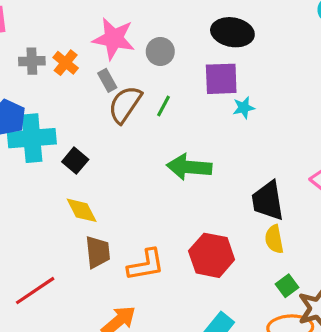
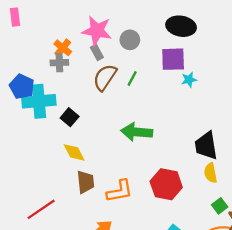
gray cross: (32, 61) -> (59, 63), moved
gray rectangle: (107, 80) -> (97, 52), moved
green arrow: (189, 167) -> (137, 132), moved

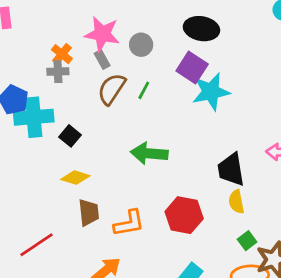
purple square: (173, 59) -> (192, 68), turned 35
cyan star: (189, 80) -> (211, 92), size x2.0
yellow diamond: (74, 152) -> (75, 178), turned -45

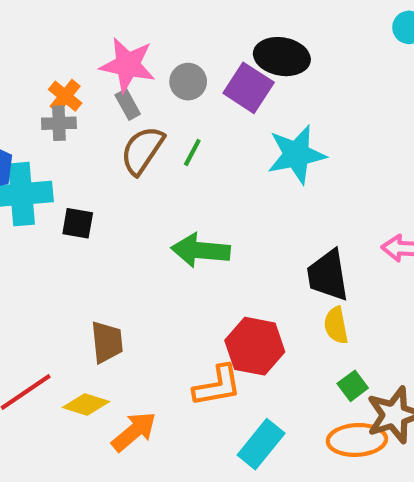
purple square: (192, 68) -> (249, 88), moved
black square: (70, 136) -> (78, 223), turned -30
yellow diamond: (75, 178) -> (86, 405), moved
orange L-shape: (129, 223) -> (217, 386), moved

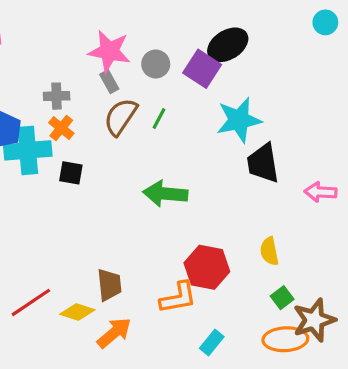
black ellipse: (282, 57) -> (228, 45), turned -42
orange cross: (65, 96) -> (61, 128), moved
black trapezoid: (328, 275) -> (263, 163), moved
brown trapezoid: (107, 342) -> (109, 285), moved
cyan rectangle: (261, 444) -> (212, 342), size x0.7

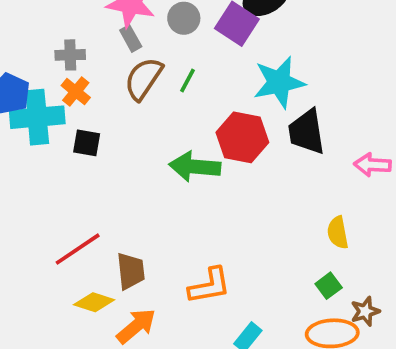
yellow semicircle: (269, 251) -> (338, 233), moved
red hexagon: (207, 267) -> (242, 137), moved
red line: (31, 302) -> (78, 249), moved
brown star: (314, 320) -> (365, 311), size x0.6

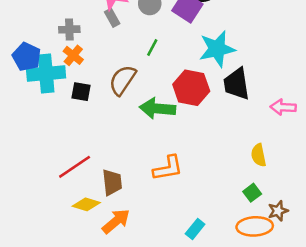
brown semicircle: (143, 79) -> (122, 80), moved
orange L-shape: (209, 286) -> (168, 168), moved

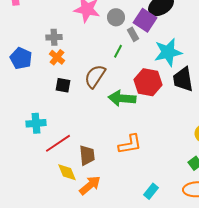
gray rectangle: (112, 18) -> (133, 34), moved
cyan cross: (46, 74) -> (36, 123), moved, size x0.7
yellow diamond: (86, 204) -> (67, 172), turned 50

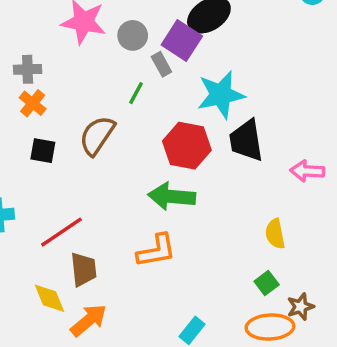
green arrow: (122, 98) -> (172, 196), moved
red line: (58, 143) -> (61, 232), moved

